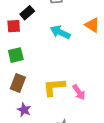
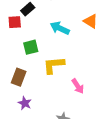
green square: (16, 55) -> (31, 47), moved
yellow L-shape: (54, 87) -> (54, 65), moved

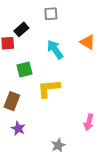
cyan arrow: (60, 28) -> (55, 49), turned 30
pink arrow: (78, 86) -> (89, 122), moved, turned 49

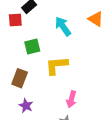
pink arrow: (89, 122) -> (71, 99), moved

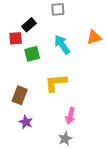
orange triangle: (96, 19) -> (94, 37), turned -49
green square: (32, 46) -> (32, 54), moved

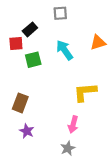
yellow L-shape: (56, 83) -> (85, 92), moved

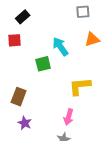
gray square: (60, 13) -> (83, 12), moved
black rectangle: (30, 29) -> (23, 17), moved
green square: (33, 60) -> (43, 64), moved

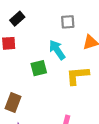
gray square: (83, 12) -> (68, 22), moved
yellow L-shape: (80, 86) -> (77, 76), moved

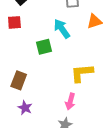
yellow L-shape: (77, 76) -> (82, 73), moved

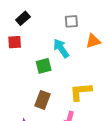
brown rectangle: (19, 80) -> (43, 100), moved

